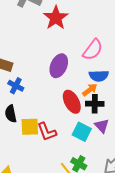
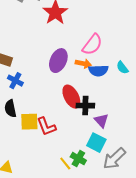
orange arrow: (90, 90) -> (83, 64), moved, turned 49
black cross: (95, 104) -> (85, 106), moved
cyan square: (82, 132) -> (96, 143), moved

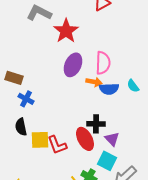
pink semicircle: (92, 45) -> (103, 63), turned -35
purple ellipse: (58, 61) -> (73, 65), moved
red ellipse: (71, 97) -> (85, 139), moved

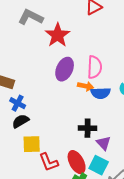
black semicircle: (21, 127) -> (21, 121), moved, turned 72
red ellipse: (85, 139) -> (77, 162), moved
red L-shape: (57, 145) -> (49, 162), moved

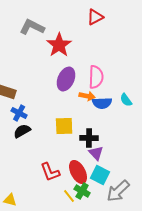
purple triangle: (104, 143) -> (96, 153), moved
yellow square: (32, 144) -> (64, 126), moved

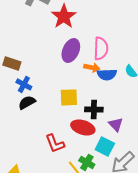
purple triangle: (96, 153) -> (116, 124), moved
red ellipse: (78, 172) -> (83, 127), moved, turned -45

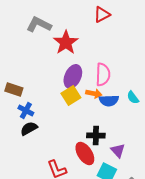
yellow square: (69, 97) -> (71, 96), moved, turned -30
red ellipse: (83, 127) -> (85, 154), turned 40

